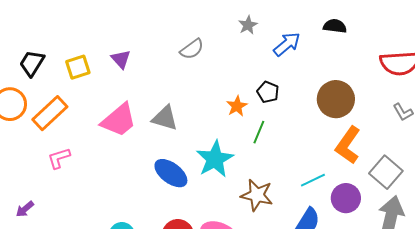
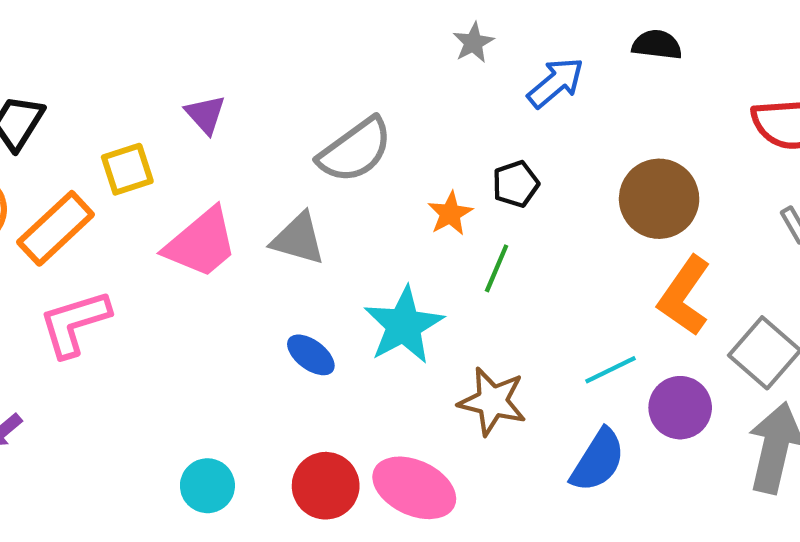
gray semicircle: (192, 49) -> (355, 150), moved, size x1.5
yellow square: (78, 67) -> (127, 169), moved
black pentagon: (268, 92) -> (516, 184), turned 30
pink L-shape: (59, 158) -> (75, 323), size x1.5
blue ellipse: (171, 173) -> (311, 355), size x0.7

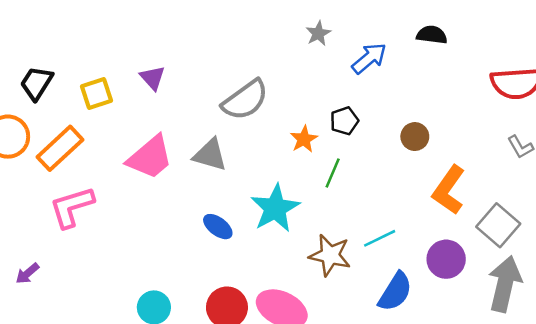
yellow square: (127, 169) -> (97, 93), moved
brown circle: (659, 199) -> (415, 137), moved, size x0.6
cyan line: (611, 370) -> (380, 238), moved

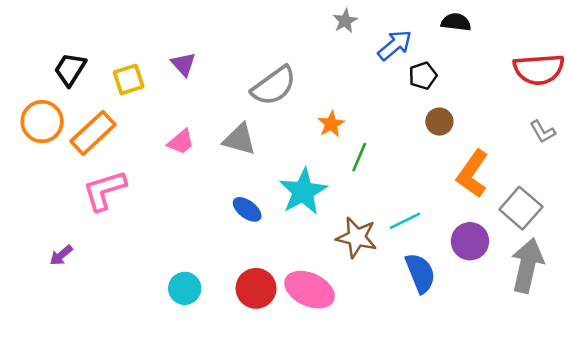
black pentagon: (344, 121) -> (423, 76), moved
pink trapezoid: (150, 157) -> (181, 142), size x0.6
blue semicircle: (395, 292) -> (420, 273), turned -54

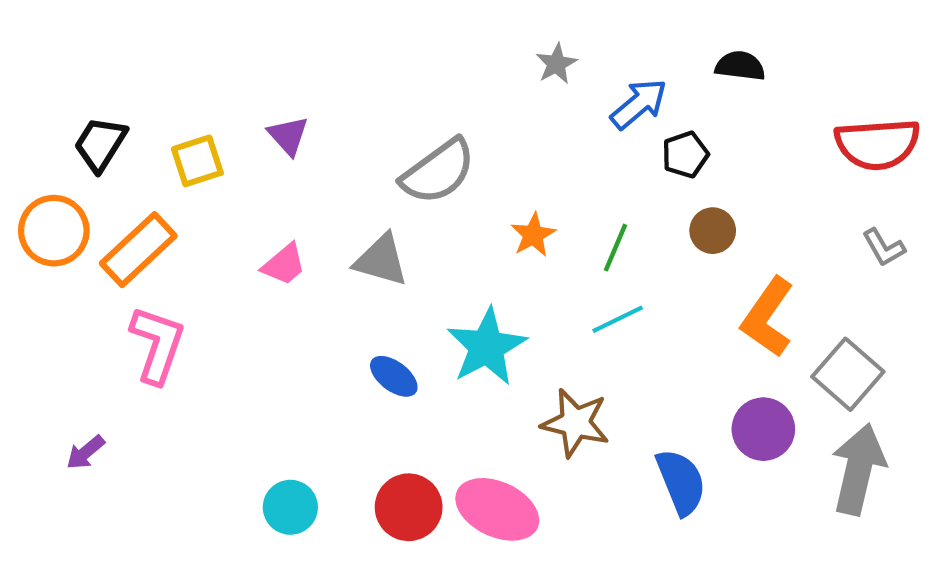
green line: (359, 157) -> (616, 248), moved
pink L-shape: (104, 190) -> (157, 345), turned 126
cyan line: (405, 221) -> (618, 319), moved

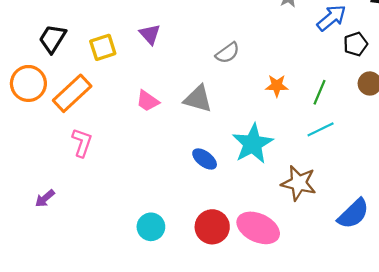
gray semicircle: (438, 171) -> (228, 53), size x0.6
orange star: (533, 235) -> (277, 86), turned 30
pink trapezoid: (284, 264) -> (148, 101), turned 75
pink L-shape: (157, 345) -> (82, 143), size x0.7
blue semicircle: (681, 482) -> (353, 214), turned 68

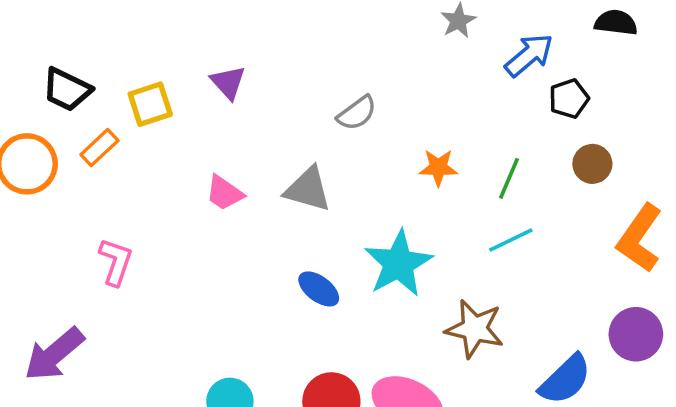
black trapezoid: (52, 39) -> (67, 90), turned -96
orange rectangle: (72, 93) -> (99, 148), moved, size x0.6
purple arrow: (45, 198) -> (54, 354), size x1.8

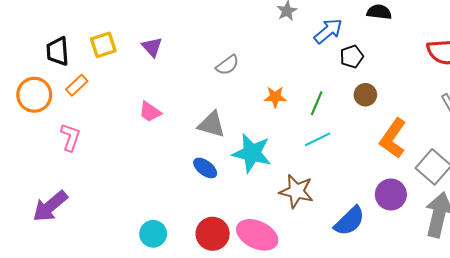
black trapezoid: (67, 90) -> (58, 51), turned 60
yellow square: (150, 104) -> (103, 45), moved
gray triangle: (308, 189) -> (212, 124), moved
pink L-shape: (116, 262) -> (70, 137), moved
cyan star: (398, 264) -> (252, 153), turned -30

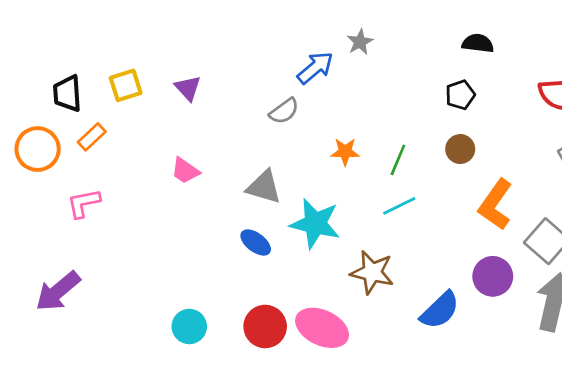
blue arrow: (328, 31) -> (315, 68), moved
black pentagon: (352, 57) -> (460, 95), moved
pink L-shape: (70, 137) -> (84, 203), turned -120

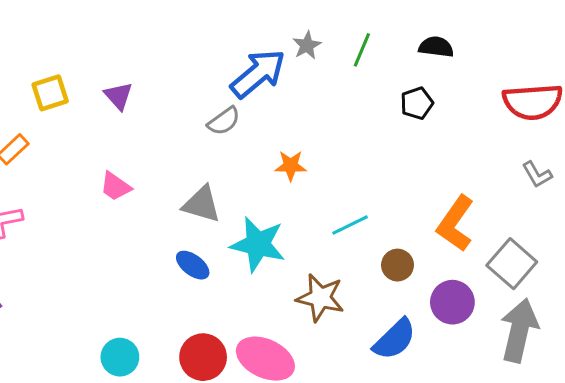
blue arrow: (315, 68) -> (258, 74), size x1.4
brown circle: (460, 149) -> (398, 265), moved
green line: (398, 160) -> (362, 50), moved

